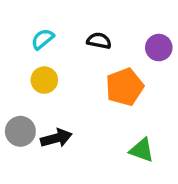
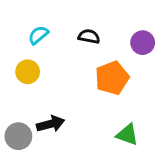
yellow circle: (44, 80) -> (28, 72), moved
gray circle: (20, 131) -> (18, 136), moved

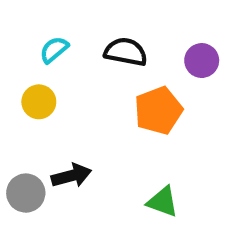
black semicircle: (89, 36) -> (126, 52), size x1.4
green triangle: (127, 135) -> (163, 202), moved

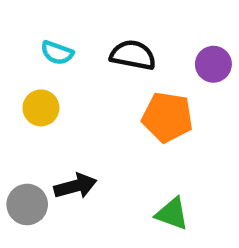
cyan semicircle: (54, 50) -> (57, 53), turned -120
orange pentagon: (158, 110) -> (167, 117), turned 30

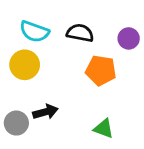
cyan semicircle: (57, 53) -> (34, 32), size x1.5
yellow circle: (41, 108) -> (25, 65), size x1.4

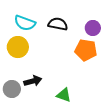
orange pentagon: (101, 70) -> (86, 50), moved
green triangle: (104, 129) -> (64, 95), moved

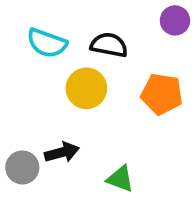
purple circle: (93, 28) -> (175, 20), moved
yellow circle: (18, 47) -> (86, 88), moved

